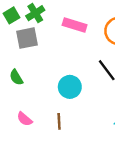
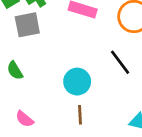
brown line: (59, 121) -> (80, 115), moved

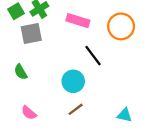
black line: (120, 62) -> (93, 56), moved
brown line: (80, 115) -> (76, 109), turned 56

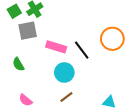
pink rectangle: (78, 21) -> (56, 47), moved
orange circle: (121, 26) -> (112, 39), moved

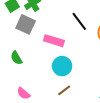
gray square: (28, 31) -> (26, 24), turned 36
black line: (82, 50) -> (79, 21), moved

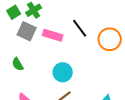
pink rectangle: (54, 41) -> (53, 35), moved

